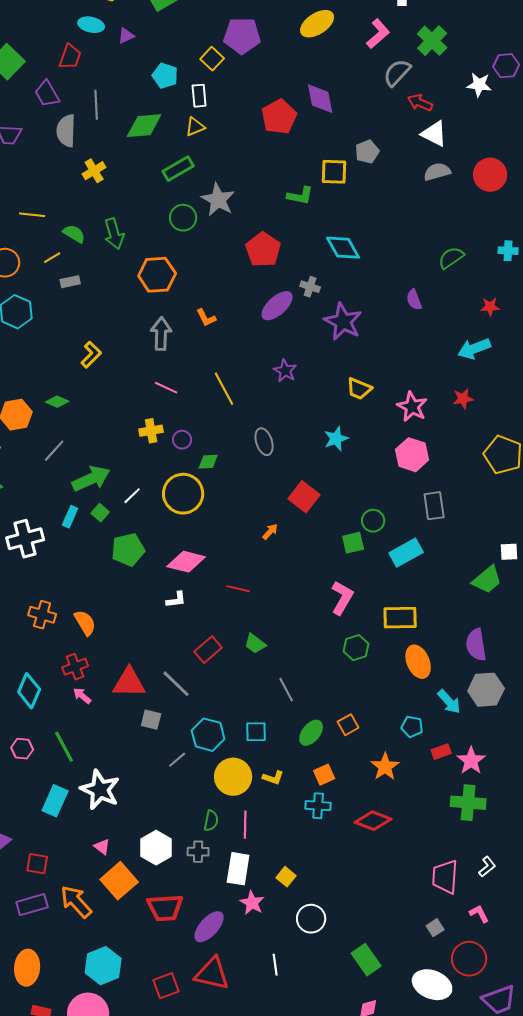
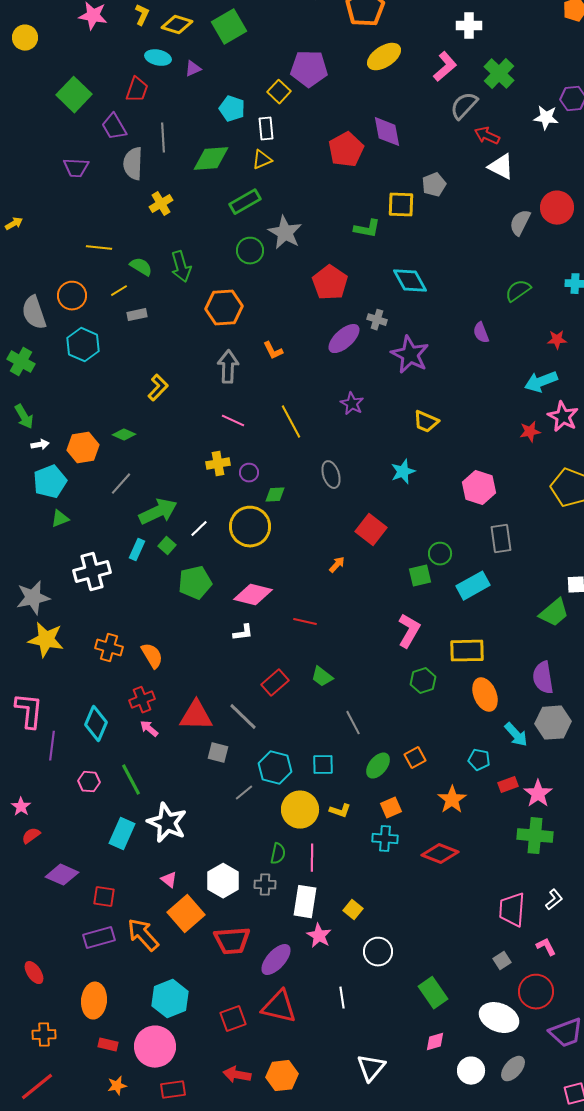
gray semicircle: (437, 172) -> (520, 223), moved, turned -48
pink star: (412, 407) -> (563, 417), moved

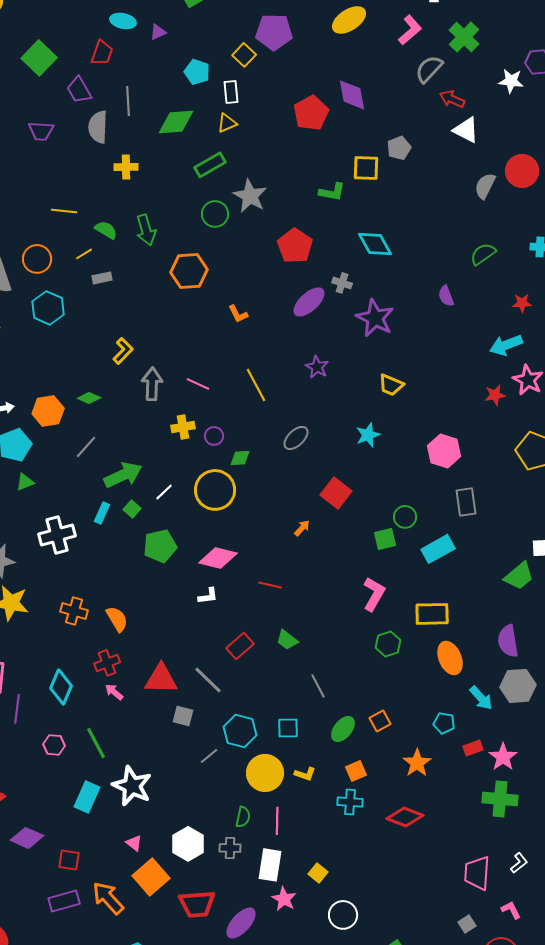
yellow cross: (161, 204) -> (126, 167), turned 30
gray arrow: (228, 367) -> (152, 384), moved
gray ellipse: (331, 475) -> (296, 438), turned 64

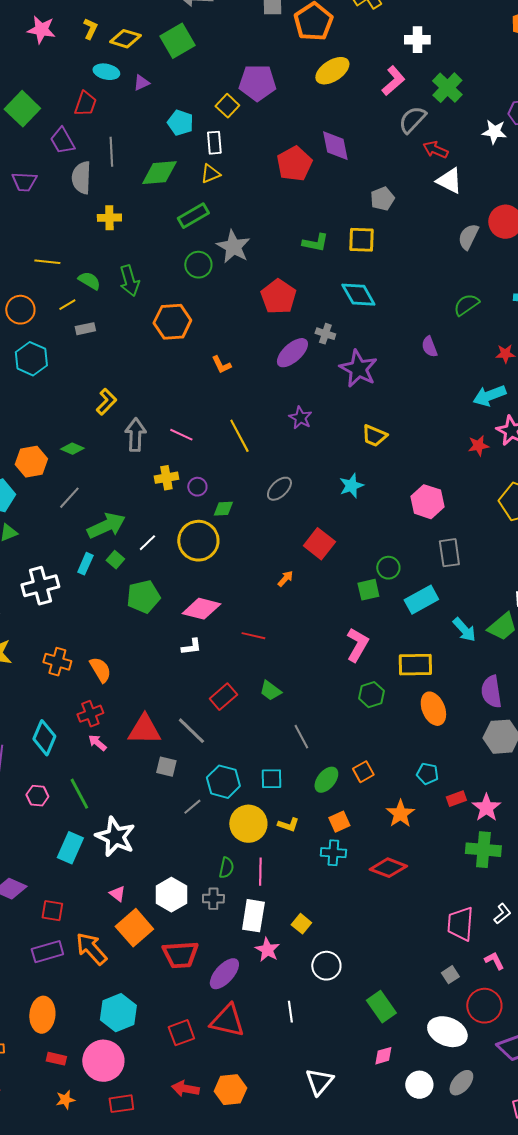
yellow square: (366, 168) -> (361, 240), moved
cyan arrow: (481, 698) -> (464, 630), moved

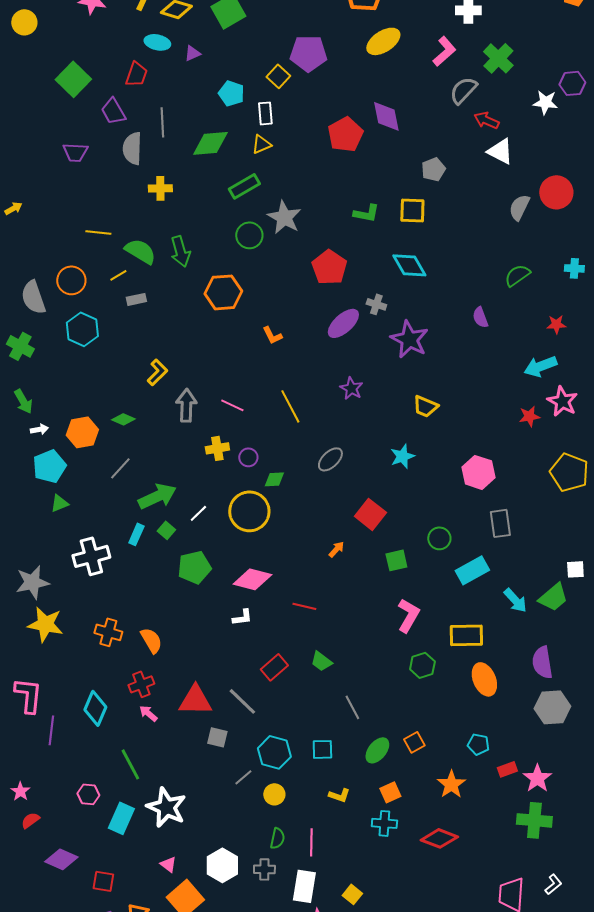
green semicircle: (89, 281) -> (140, 251), size x1.4
green square: (368, 590) -> (396, 560), moved
pink hexagon: (37, 796) -> (88, 794), moved
yellow circle: (248, 824) -> (274, 794), moved, size x0.6

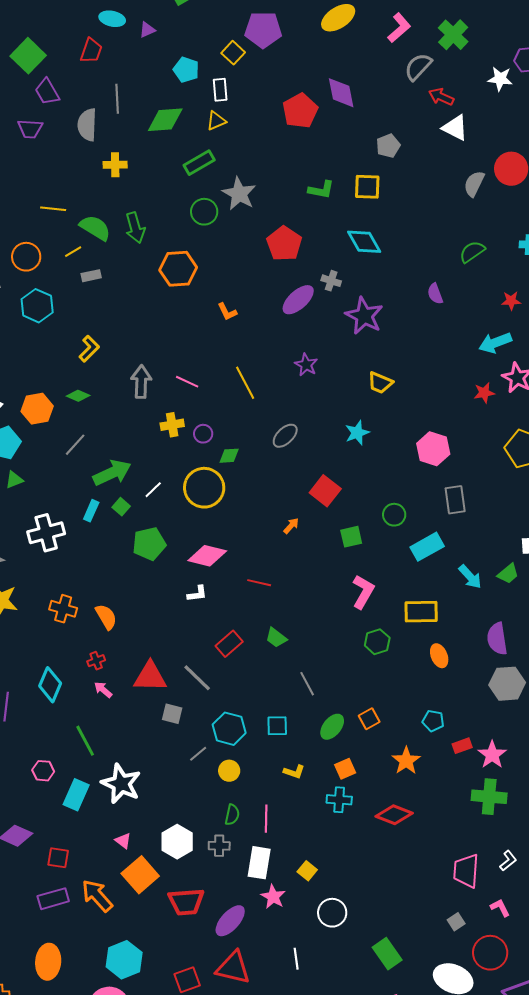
purple trapezoid: (113, 111) -> (47, 92), moved
yellow L-shape: (157, 372) -> (89, 349), moved
green trapezoid: (553, 597) -> (508, 574), size x0.7
orange ellipse: (484, 679) -> (439, 656), size x0.7
red cross: (141, 684) -> (96, 661), size x0.7

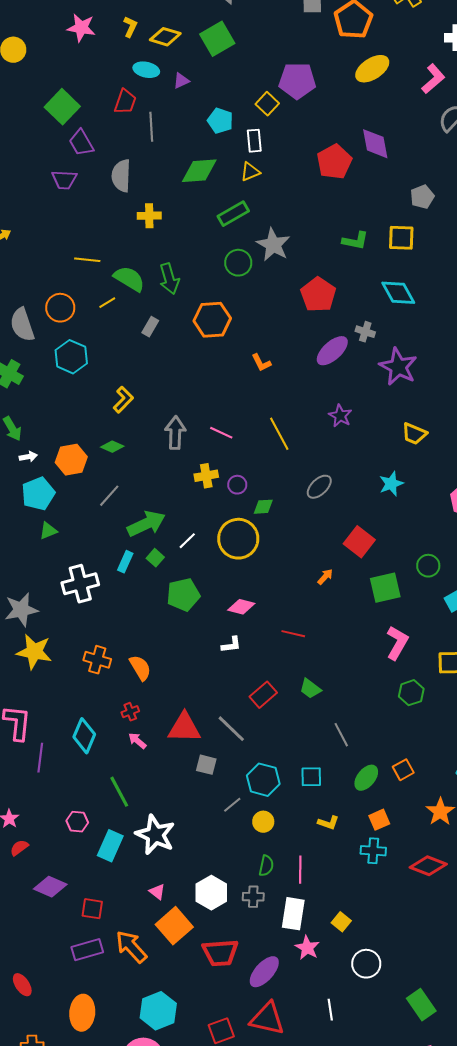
gray line: (117, 99) -> (151, 127), moved
gray rectangle: (91, 276) -> (150, 327), moved, turned -48
green square: (351, 537) -> (385, 588), size x1.4
pink diamond: (207, 556) -> (241, 607), size x0.7

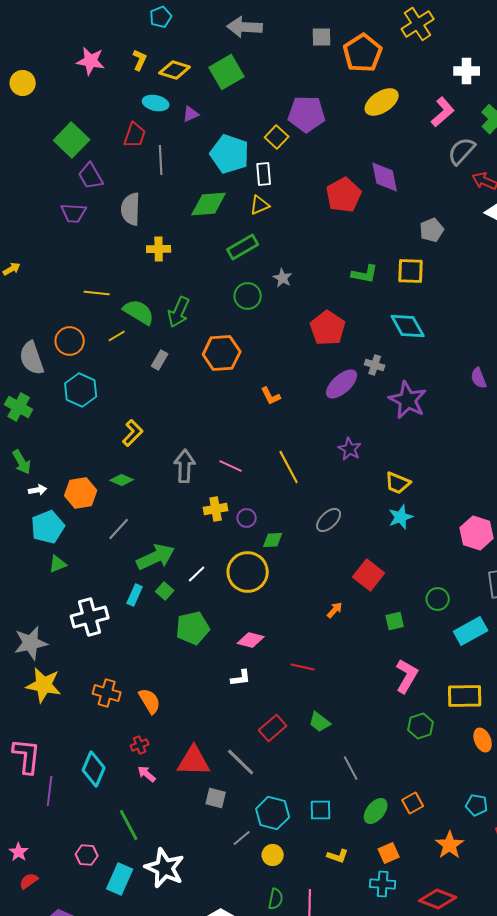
cyan pentagon: (220, 121) -> (230, 154), size x1.5
gray star: (273, 245) -> (283, 278), size x0.6
green arrow: (169, 279) -> (179, 312), turned 40
yellow trapezoid: (414, 434) -> (398, 483), moved
green square: (385, 588) -> (395, 621), size x0.6

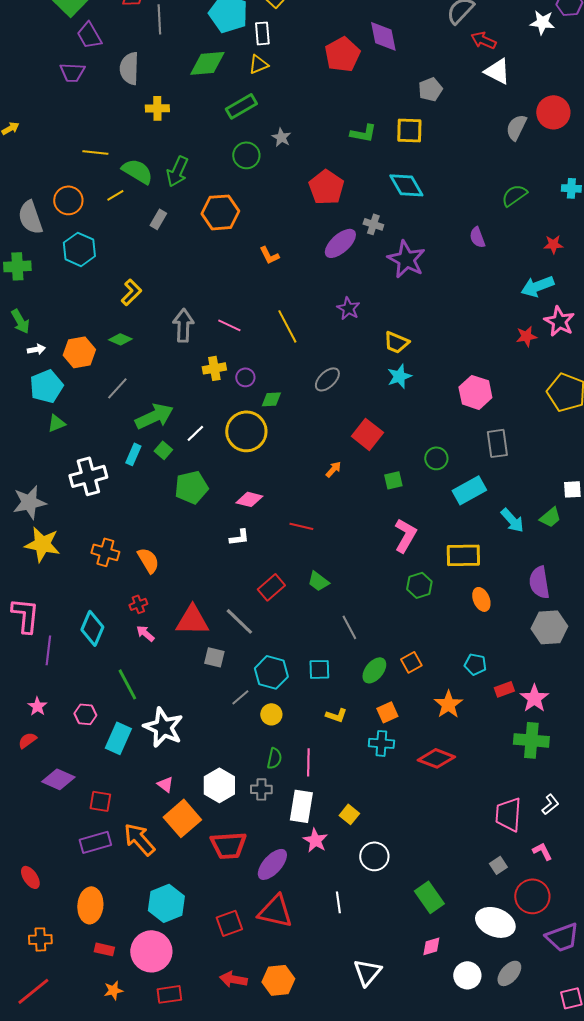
green cross: (19, 407) -> (17, 266), turned -32
pink star: (19, 852) -> (37, 706), moved

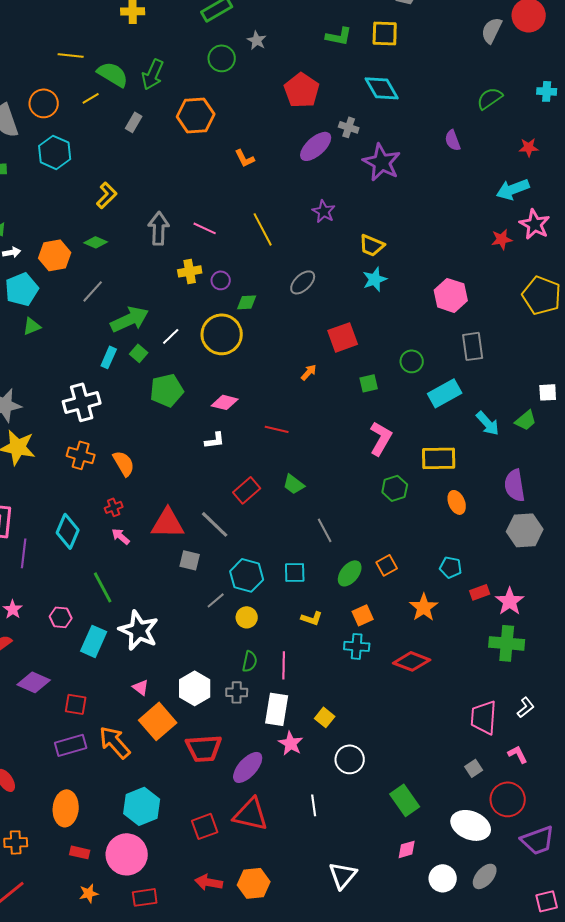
red square: (367, 434) -> (343, 337), turned 32
white cross: (88, 476) -> (82, 402), moved

